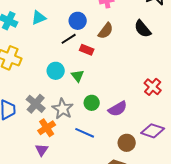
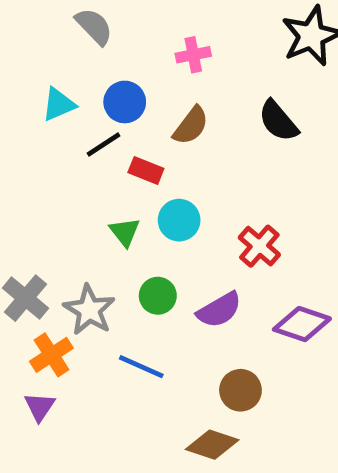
cyan triangle: (39, 18) -> (59, 104), moved
cyan circle: (56, 71) -> (179, 220), moved
red cross: (153, 87) -> (259, 246), moved
purple diamond: (153, 131) -> (302, 324), moved

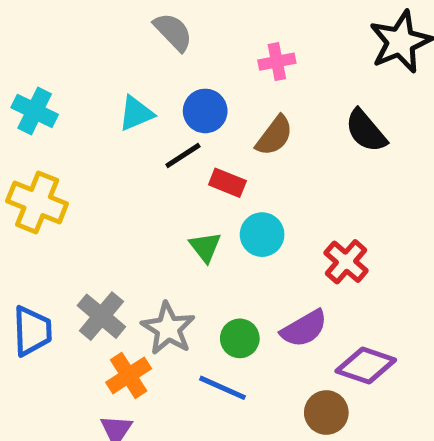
green circle: (158, 296) -> (240, 338), moved
purple diamond: (302, 324) -> (366, 366), moved

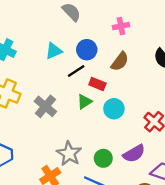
green triangle: (205, 247) -> (84, 102), moved, turned 35
gray cross: (101, 316) -> (45, 106), moved

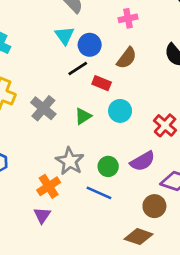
cyan triangle: (54, 51) -> (65, 36), moved, turned -42
green triangle: (84, 102) -> (83, 116), moved

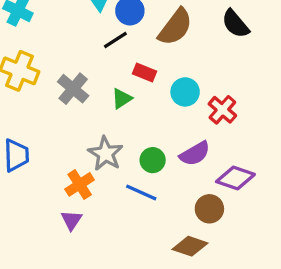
brown semicircle: (127, 58) -> (175, 27), size x1.4
red rectangle: (102, 83) -> (144, 72), moved
cyan circle: (120, 111) -> (185, 92), moved

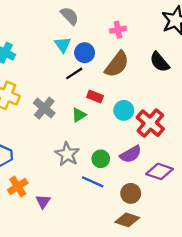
red cross: (222, 110) -> (150, 123), size x1.4
orange cross: (80, 184) -> (18, 186), moved
brown circle: (209, 209) -> (131, 193), moved

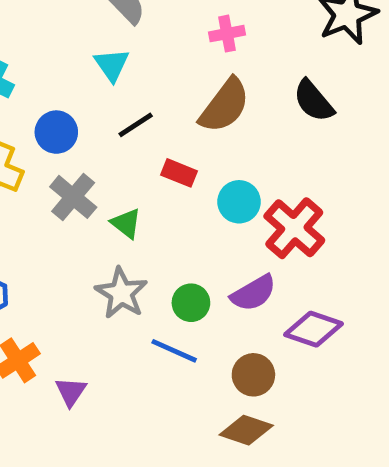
blue circle: (85, 53) -> (56, 132), moved
green triangle: (79, 115) -> (126, 223), moved, turned -49

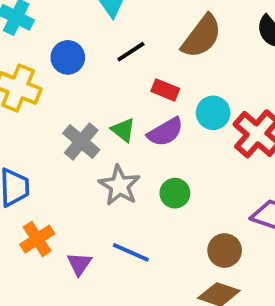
gray cross: (73, 197) -> (81, 142), moved
purple semicircle: (253, 293) -> (165, 132), moved
blue line: (174, 351) -> (131, 252), moved

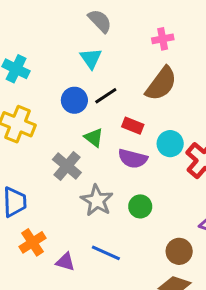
blue circle: (68, 57) -> (74, 100), moved
green triangle: (123, 130) -> (94, 138), moved
purple semicircle: (165, 132) -> (133, 159), turned 44
purple triangle: (79, 264) -> (65, 262), turned -48

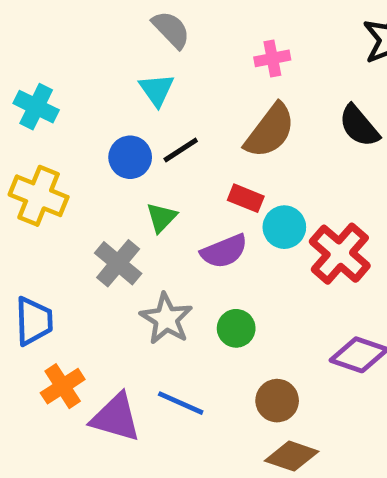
red rectangle: (133, 126) -> (246, 198), moved
green triangle: (94, 138) -> (161, 217), turned 36
purple semicircle: (133, 159) -> (224, 251), turned -36
brown circle: (179, 251) -> (277, 401), moved
purple triangle: (65, 262) -> (116, 417), size x1.6

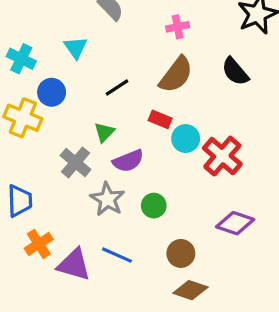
cyan triangle: (157, 90) -> (76, 48), moved
blue circle: (130, 157) -> (52, 92), moved
purple semicircle: (224, 251) -> (128, 161), moved

